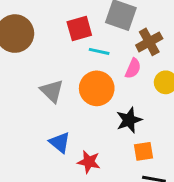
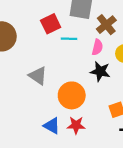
orange circle: (97, 88) -> (72, 95), moved
black star: (129, 120) -> (100, 71), moved, turned -30
blue triangle: (60, 142) -> (52, 126), moved

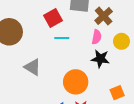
cyan line: (69, 39) -> (62, 38), moved
gray triangle: (38, 76) -> (33, 67), moved

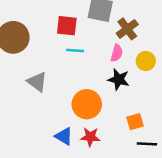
red square: (53, 18) -> (67, 26), turned 30

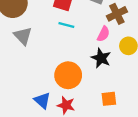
gray triangle: (37, 82) -> (23, 36), moved

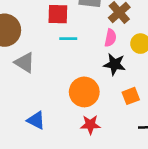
orange square: (109, 99) -> (131, 96), moved
blue triangle: (42, 100) -> (36, 120), moved

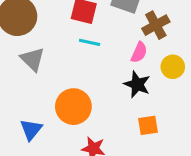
orange circle: (84, 92) -> (73, 107), moved
blue triangle: (36, 120) -> (31, 130), turned 30

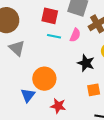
pink semicircle: (139, 52) -> (75, 35), moved
blue triangle: (31, 130) -> (28, 95), moved

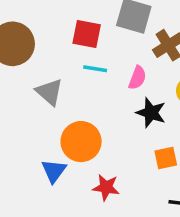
pink semicircle: (75, 35) -> (137, 78), moved
gray triangle: (17, 48) -> (49, 92), moved

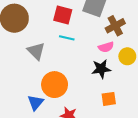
pink semicircle: (137, 78) -> (106, 47), moved, turned 48
black star: (151, 113) -> (101, 69), turned -30

